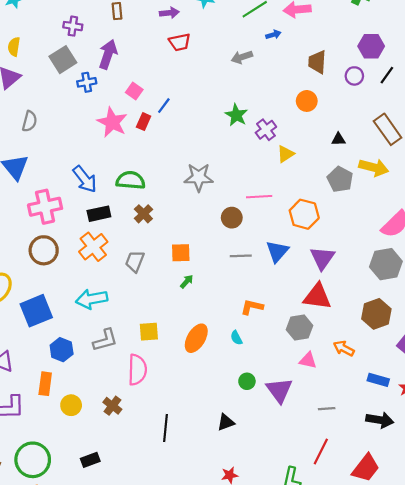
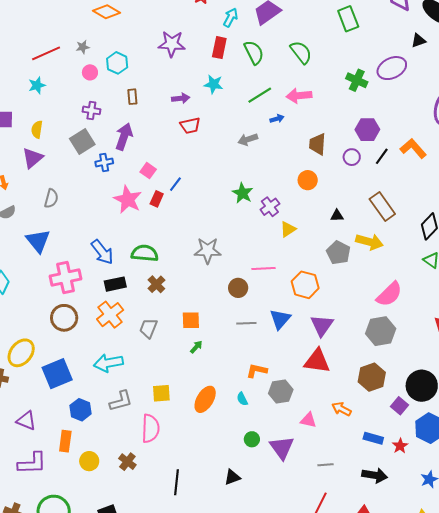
gray hexagon: (300, 328) -> (281, 391), moved

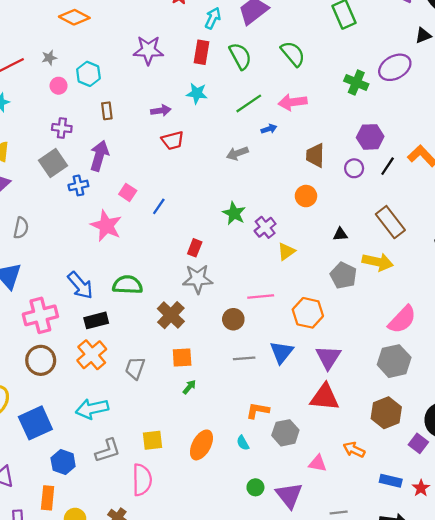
red rectangle: (157, 199) -> (195, 248), moved
brown cross: (156, 284) -> (171, 315), moved, size x1.4

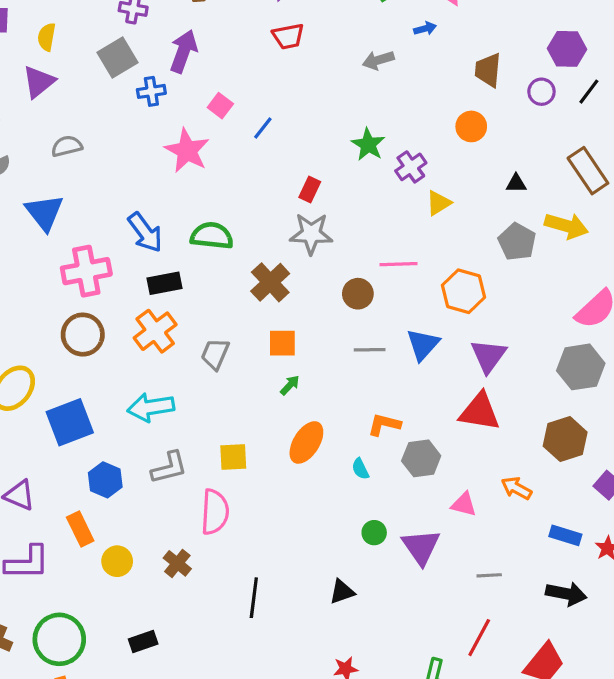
gray semicircle: (21, 228) -> (67, 146), turned -120
orange ellipse: (201, 445) -> (306, 442), moved
orange rectangle: (48, 498) -> (80, 529), turned -35

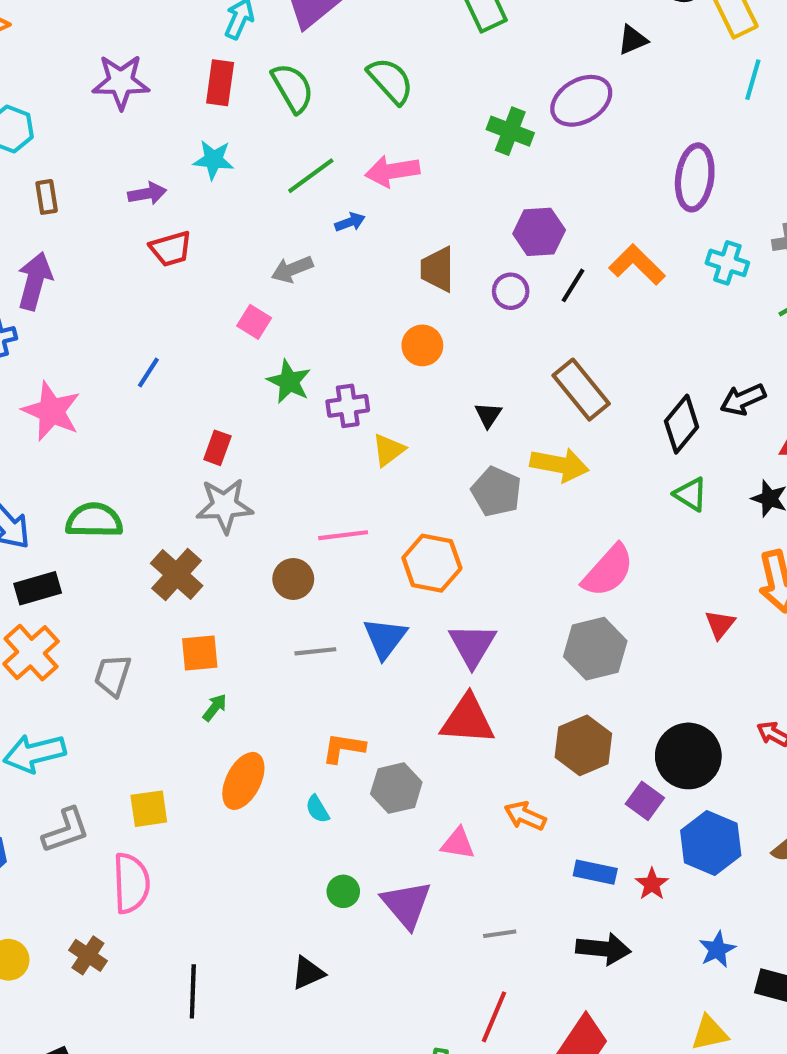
pink square: (220, 106) -> (254, 322), moved
purple cross: (411, 167) -> (348, 406), turned 32
black triangle: (516, 183) -> (488, 415), turned -50

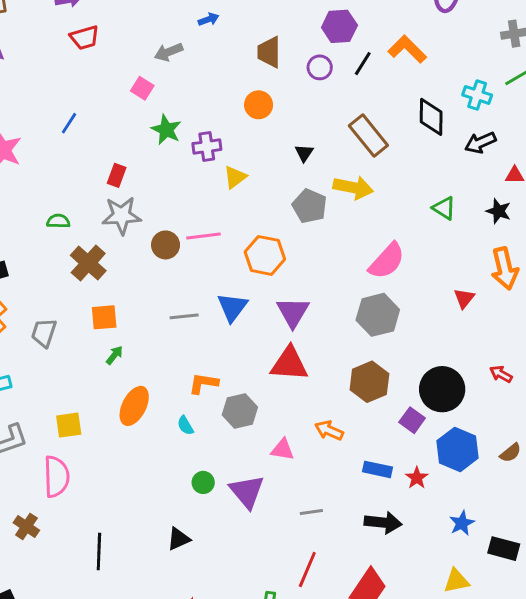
cyan cross: (727, 263) -> (477, 95), moved
black diamond: (682, 424) -> (431, 117), moved, turned -39
green semicircle: (94, 520) -> (58, 221), moved, size x0.6
brown circle: (293, 579) -> (166, 245), moved

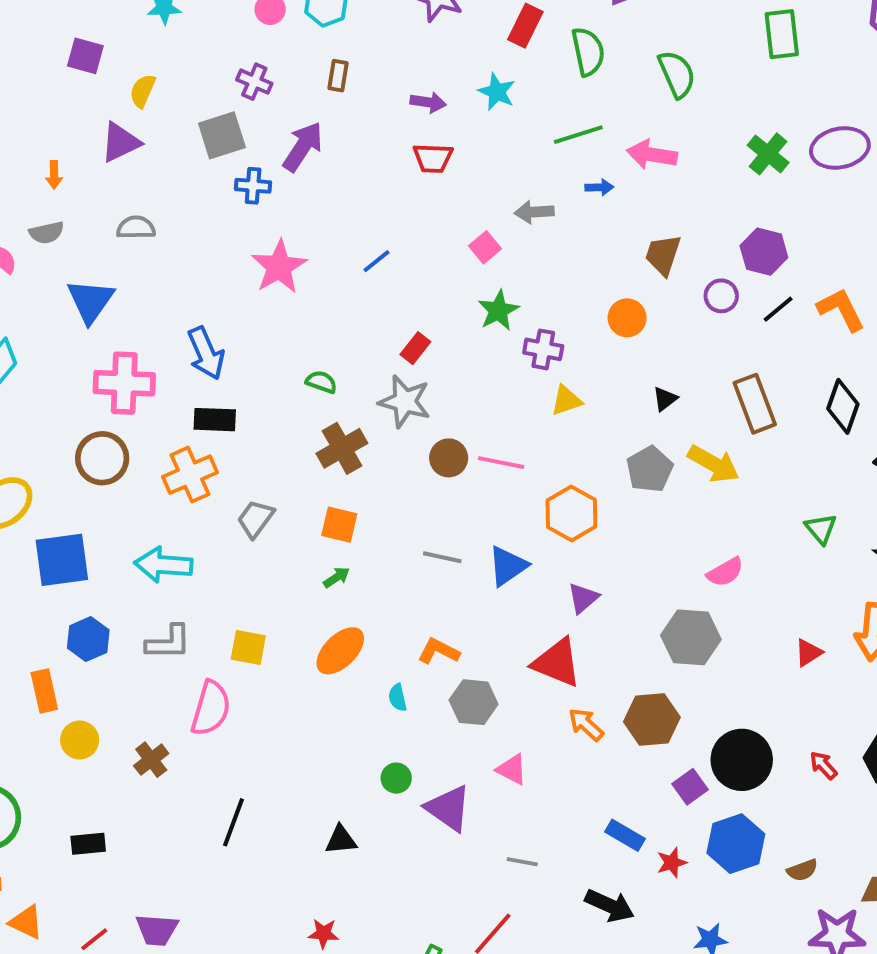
pink semicircle: (387, 261) -> (725, 572), size x0.7
purple triangle: (293, 312) -> (583, 598), size x0.7
orange arrow: (329, 430) -> (586, 725), moved
purple triangle: (247, 492) -> (448, 808), turned -33

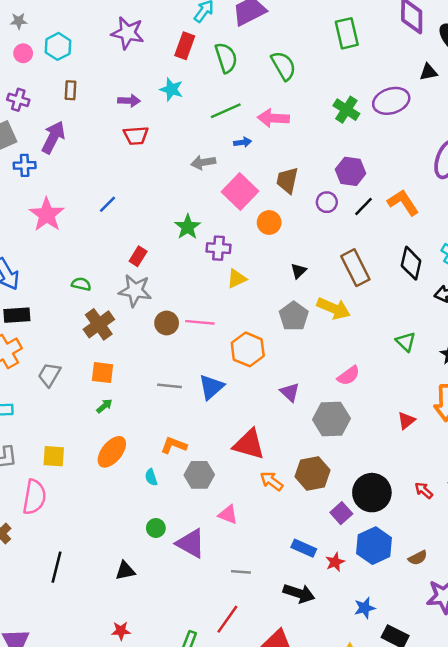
pink square: (485, 247) -> (240, 191), moved, size x1.8
purple triangle: (583, 598) -> (290, 392), moved, turned -30

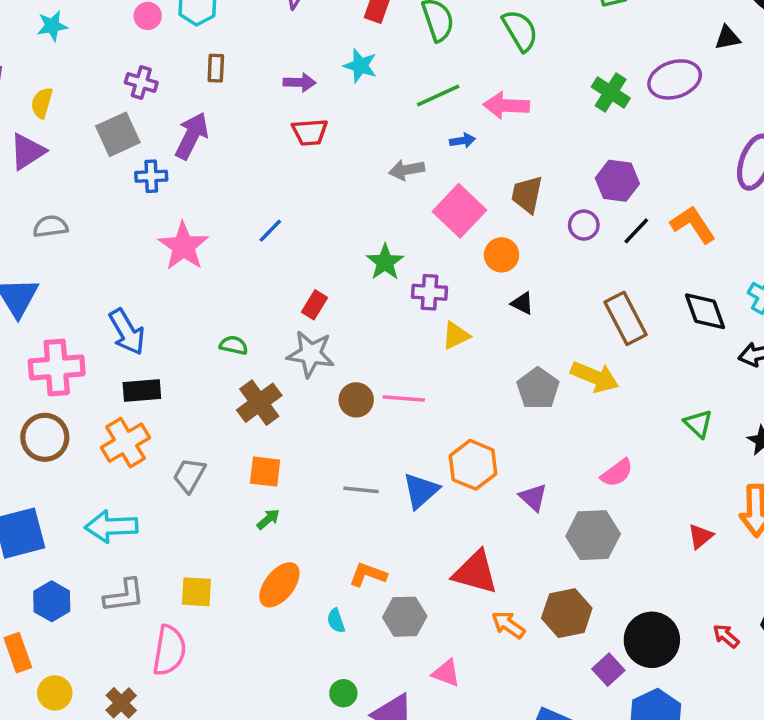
black diamond: (411, 263) -> (705, 311), turned -32
black triangle: (299, 271) -> (522, 303), moved, turned -49
orange hexagon: (248, 349) -> (473, 465), moved

